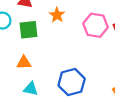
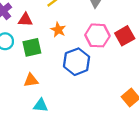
blue hexagon: (72, 82) -> (77, 62), moved

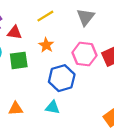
orange triangle: (31, 80) -> (16, 109), moved
cyan triangle: (41, 105) -> (53, 107), moved

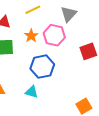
pink hexagon: (84, 54) -> (54, 35), moved

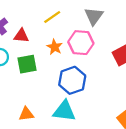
cyan triangle: (32, 92) -> (64, 111), size x1.5

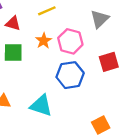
gray triangle: (94, 16) -> (100, 19), moved
blue hexagon: (72, 80) -> (70, 75), moved

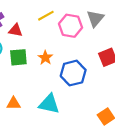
orange star: (44, 41) -> (45, 58), moved
pink hexagon: (70, 41) -> (70, 26), moved

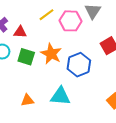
green square: (18, 57) -> (26, 57), turned 30
orange star: (45, 58) -> (51, 54), size x1.5

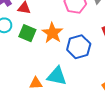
orange triangle: (27, 100) -> (36, 83), moved

